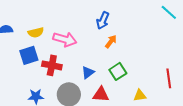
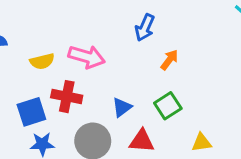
yellow semicircle: (36, 32) -> (42, 61), moved
orange arrow: (111, 41) -> (169, 60), moved
blue square: (29, 55) -> (31, 112), moved

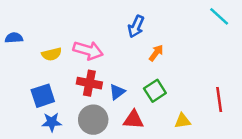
red cross: (67, 97) -> (89, 83), moved

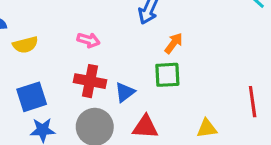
pink arrow: (88, 50) -> (88, 40), size x0.6
yellow semicircle: (52, 54) -> (25, 45), moved
green square: (155, 91) -> (167, 75), moved, turned 30

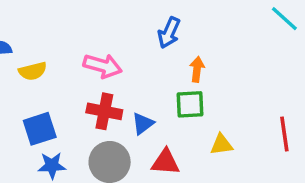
pink arrow: (88, 40) -> (103, 66), size x1.5
orange arrow: (174, 43) -> (197, 69), turned -30
yellow triangle: (207, 128) -> (221, 145), moved

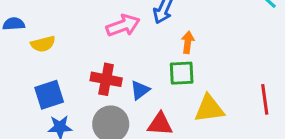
pink arrow: (103, 66) -> (123, 25), moved, turned -36
yellow triangle: (221, 145) -> (209, 109), size x1.5

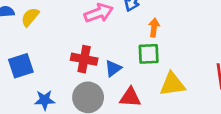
yellow semicircle: (43, 44) -> (30, 17), moved, turned 144
blue square: (49, 95) -> (21, 66), moved

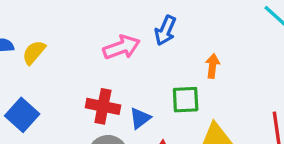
orange arrow: (154, 28) -> (213, 66), moved
blue square: (21, 66) -> (22, 115), turned -30

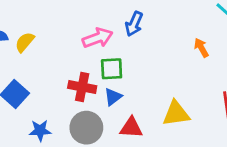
orange arrow: (213, 66) -> (201, 48), moved, turned -36
green square: (186, 100) -> (112, 69), moved

